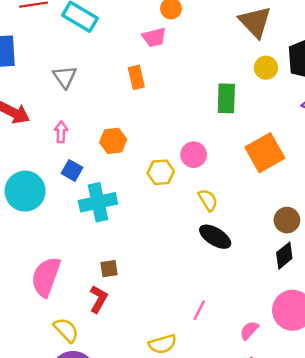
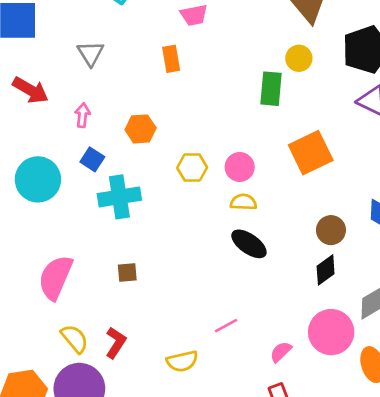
yellow circle: (266, 68) -> (299, 58), moved
pink circle: (194, 155) -> (240, 167), moved
yellow semicircle: (208, 200) -> (243, 202), turned -60
red L-shape: (98, 299) -> (116, 343), moved
pink line: (199, 310) -> (226, 326), turned 30

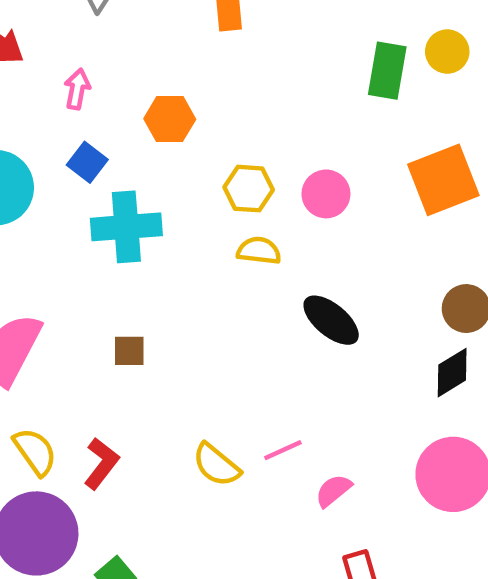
yellow circle: (299, 58) -> (447, 52), moved
yellow semicircle: (243, 202) -> (259, 251), moved
pink semicircle: (281, 352) -> (333, 491), moved
yellow semicircle: (182, 361) -> (216, 465), moved, turned 48

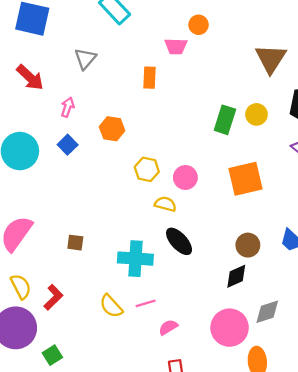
cyan cross: (126, 227) -> (135, 259), moved
yellow semicircle: (259, 251) -> (165, 204), moved

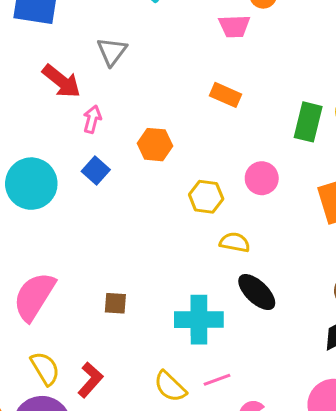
red arrow: (30, 77) -> (61, 81), moved
orange rectangle: (149, 78) -> (225, 95), moved, turned -65
pink circle: (185, 177) -> (262, 178), moved

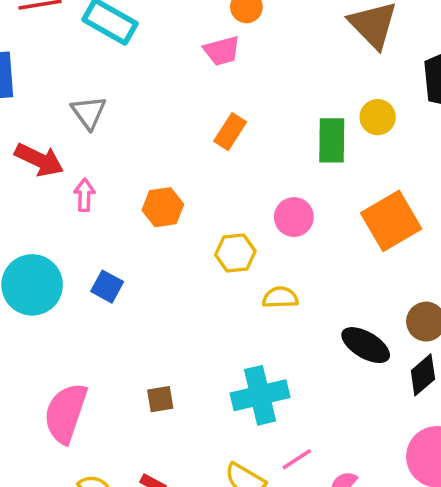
orange rectangle: (225, 95) -> (230, 132), turned -68
blue square: (96, 170) -> (107, 287), moved
black ellipse: (257, 292) -> (366, 345), moved

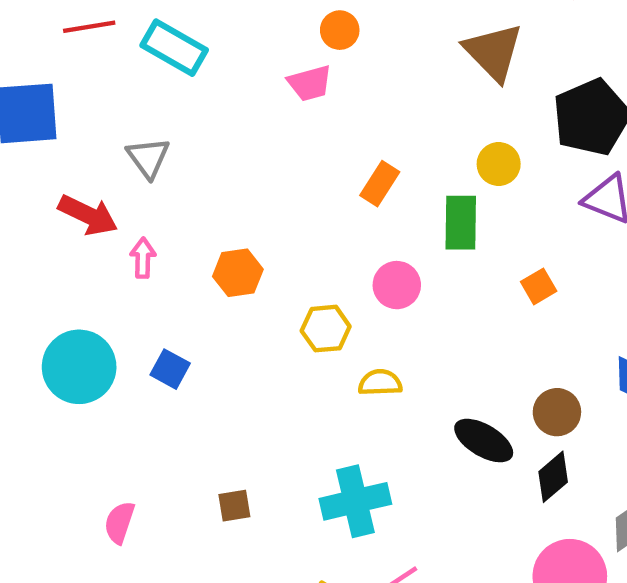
orange rectangle: (230, 132) -> (380, 184), moved
green rectangle: (332, 140) -> (461, 223), moved
orange square: (391, 221) -> (539, 286), moved, size x0.5
pink semicircle: (66, 413) -> (119, 522), size x0.6

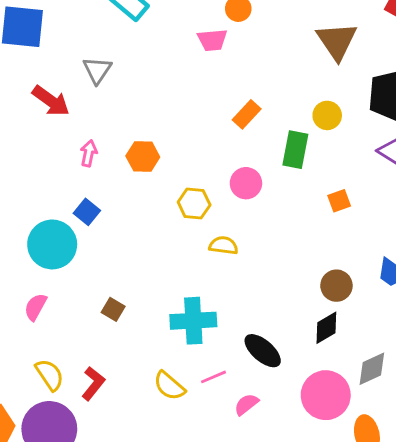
pink arrow: (143, 258) -> (89, 153), moved
cyan circle: (79, 367) -> (52, 244), moved
black ellipse: (484, 441) -> (263, 351), moved
brown square: (234, 506) -> (113, 309), turned 30

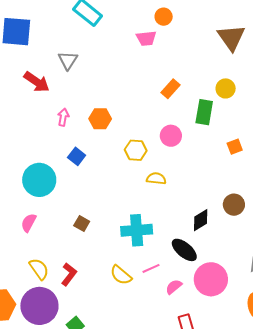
blue square: (87, 212) -> (77, 156), moved
black diamond: (326, 328) -> (201, 220), moved
pink circle: (326, 395) -> (211, 279), moved

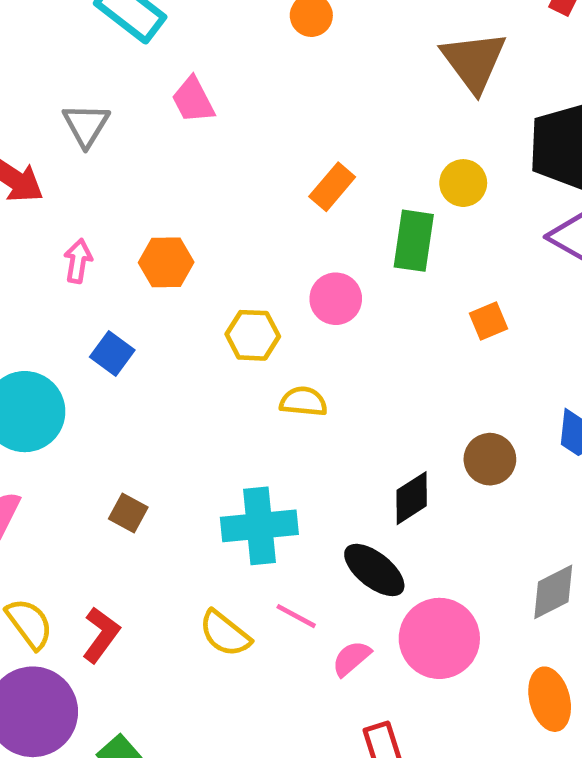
pink trapezoid: (146, 38) -> (193, 100), moved, turned 70
pink line: (151, 268) -> (296, 616), turned 54

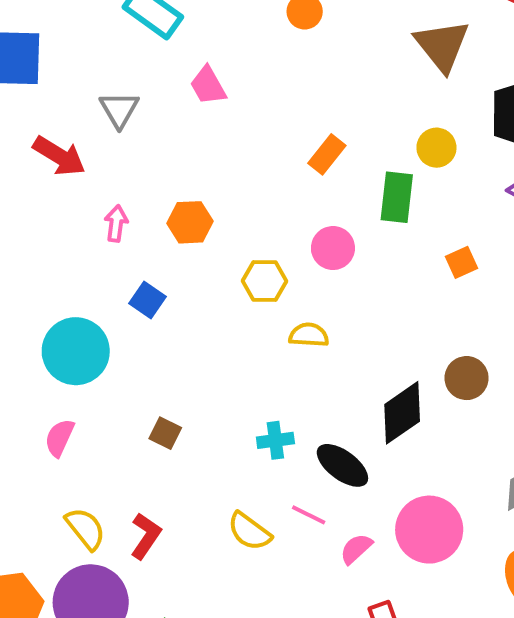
black diamond: (412, 498) -> (402, 413), size x1.4
cyan cross: (259, 526) -> (275, 440), size x0.6
black ellipse: (374, 570) -> (342, 465), moved

